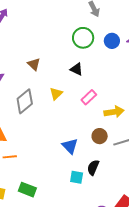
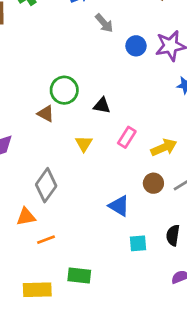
green circle: (83, 38) -> (64, 90), moved
blue circle: (112, 41) -> (136, 46), moved
gray diamond: (25, 101) -> (46, 185), moved
black semicircle: (93, 167) -> (173, 235), moved

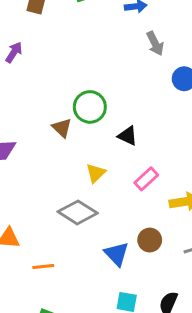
brown circle: (153, 183) -> (150, 240), moved
gray diamond: (46, 185) -> (78, 212), moved, turned 72
orange line: (46, 240) -> (43, 266), moved

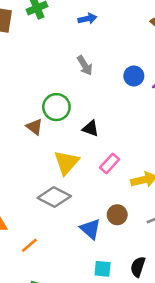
gray arrow: (155, 43) -> (85, 66), moved
yellow triangle: (96, 173) -> (66, 162), size x1.5
orange line: (43, 266) -> (29, 245), turned -30

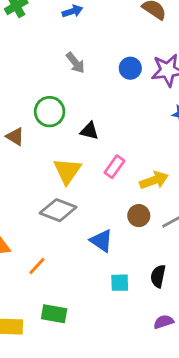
brown triangle: (34, 127) -> (15, 137), moved
brown circle: (117, 215) -> (139, 216), moved

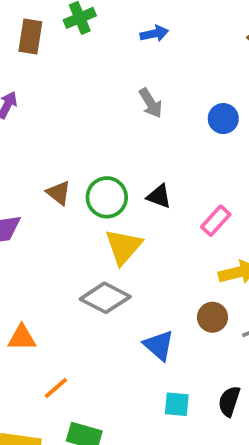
green circle: (50, 112) -> (107, 197), moved
pink rectangle: (114, 167) -> (216, 221), moved
orange line: (37, 266) -> (56, 388), moved

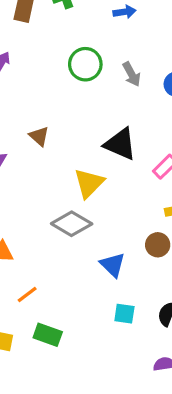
gray arrow: (151, 103) -> (132, 74), moved
black triangle: (159, 196) -> (120, 144), size x1.6
green circle: (107, 197) -> (85, 64), moved

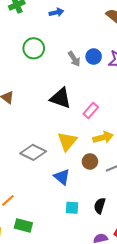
gray arrow: (132, 74) -> (74, 59), moved
yellow triangle: (89, 183) -> (67, 141), moved

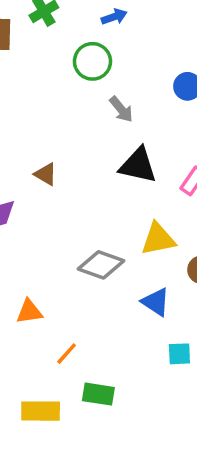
green circle: (34, 48) -> (92, 61), moved
gray arrow: (74, 59) -> (121, 109), moved
yellow triangle: (67, 141) -> (158, 239), turned 45

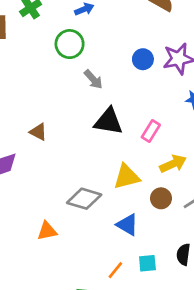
orange triangle: (29, 312) -> (47, 231), moved
orange line: (67, 354) -> (115, 270), moved

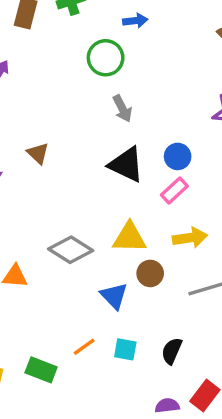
blue circle: (143, 59) -> (178, 156), moved
brown circle: (161, 198) -> (150, 273), moved

